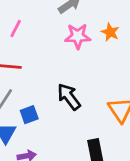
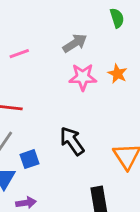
pink line: (16, 29) -> (19, 54), moved, turned 42

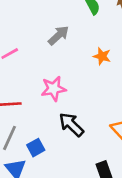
pink star: (83, 77) -> (54, 89), moved

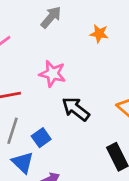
pink star: (54, 89) -> (52, 74), turned 30

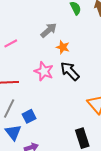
orange star: (99, 34) -> (63, 47), moved
black arrow: (76, 109) -> (70, 71), moved

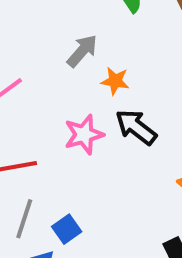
pink star: (44, 71) -> (84, 135), turned -30

